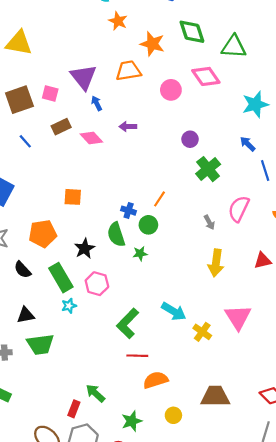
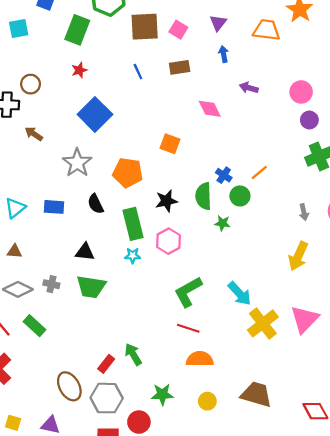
purple triangle: (84, 77) -> (218, 23), size x0.6
pink circle: (171, 90) -> (301, 92), moved
pink diamond: (91, 138) -> (210, 109), moved
yellow cross: (202, 332) -> (263, 323), size x1.5

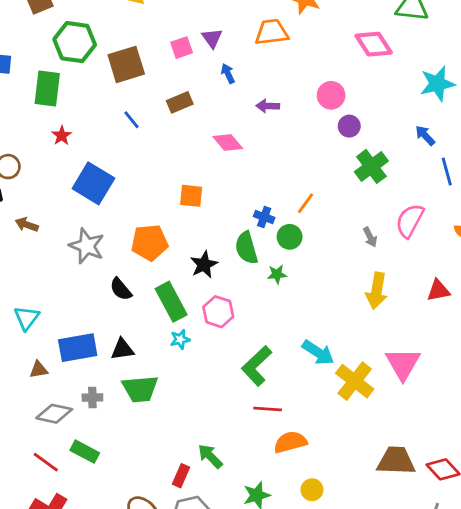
pink square: (178, 30) -> (182, 48), moved, turned -36
blue rectangle: (54, 207) -> (78, 348), moved, size x1.5
brown trapezoid: (256, 394) -> (396, 461), moved

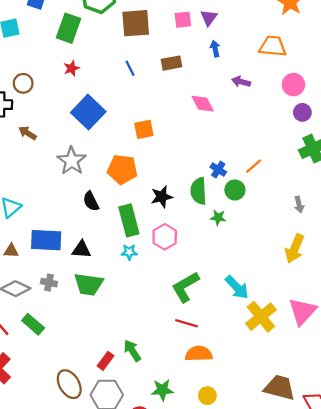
orange trapezoid: (272, 32) -> (273, 46), moved
orange square: (191, 196) -> (144, 129), moved, turned -30

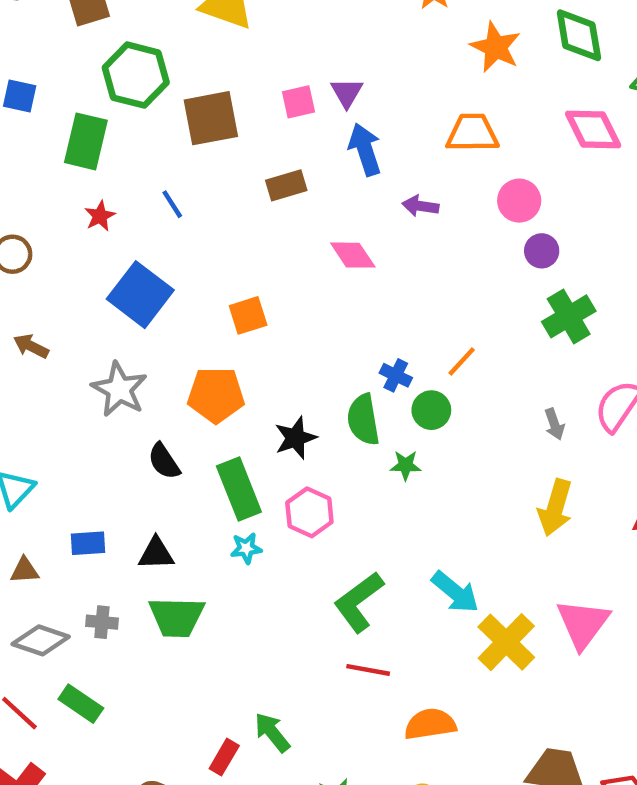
blue arrow: (215, 49) -> (365, 149), size x1.6
blue line: (130, 68) -> (172, 204), moved
blue rectangle: (46, 240) -> (88, 543), size x0.6
orange semicircle: (199, 354) -> (430, 724), moved

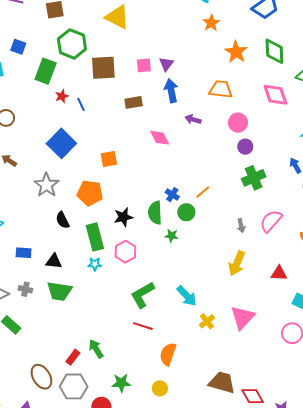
red star: (100, 216) -> (62, 96), moved
yellow cross: (506, 642) -> (207, 321), size x0.6
orange semicircle: (430, 724) -> (168, 354), turned -70

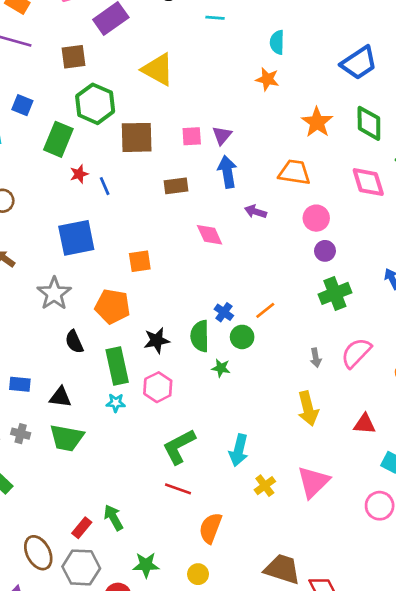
orange star: (211, 23) -> (267, 79), moved, turned -30
blue square: (61, 143) -> (76, 238), turned 32
yellow arrow: (237, 263) -> (308, 409), turned -40
cyan arrow: (187, 296) -> (239, 450), turned 55

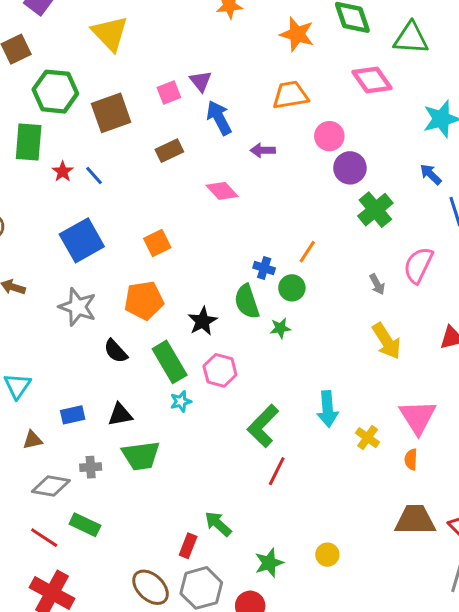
yellow triangle: (158, 69) -> (110, 33), turned 36
purple circle: (325, 251) -> (350, 168), size x1.4
red line: (178, 489) -> (277, 471), turned -65
orange semicircle: (210, 528) -> (411, 459), moved, size x0.6

